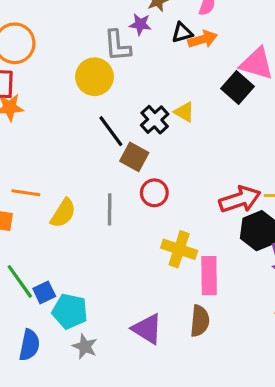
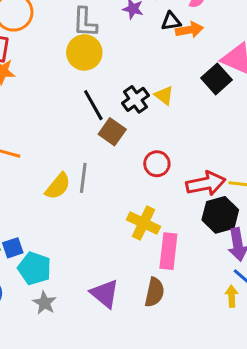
gray L-shape: (117, 46) -> (85, 22), moved
red circle: (154, 193) -> (157, 164), moved
yellow semicircle: (63, 213) -> (58, 186), moved

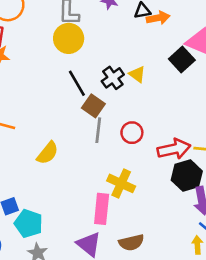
gray line: (83, 178) -> (98, 130), moved
pink rectangle: (168, 251) -> (102, 209), moved
brown semicircle: (154, 292) -> (131, 242), turned 65

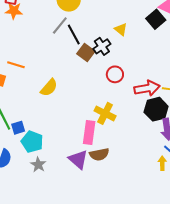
black cross: (113, 78) -> (102, 46), moved
gray line: (98, 130) -> (60, 26), moved, turned 30
brown semicircle: (131, 242) -> (99, 154), moved

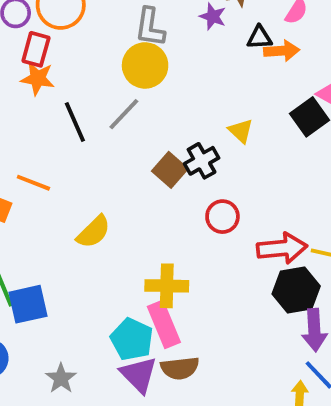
black line: (74, 35) -> (75, 122), moved
yellow cross: (105, 113) -> (167, 286), moved, turned -30
blue square: (18, 128) -> (28, 304), size x1.5
pink rectangle: (89, 132) -> (164, 324), turned -35
cyan pentagon: (32, 142) -> (132, 339), moved

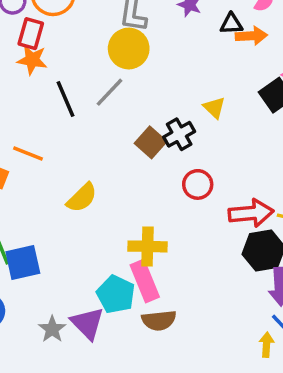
purple triangle: (139, 375) -> (87, 323), moved

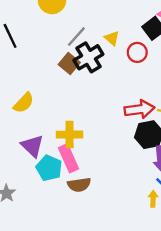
gray line: (110, 92) -> (76, 37), moved
black cross: (179, 134) -> (88, 57), size x1.4
red circle: (198, 184) -> (137, 52), moved
purple triangle: (87, 323) -> (32, 146), moved

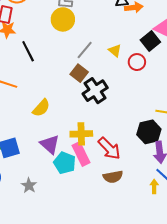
black cross: (88, 57) -> (95, 91), moved
red arrow: (139, 109) -> (109, 148), moved, turned 55
brown semicircle: (79, 185) -> (113, 177), moved

